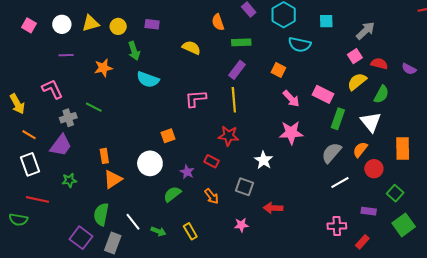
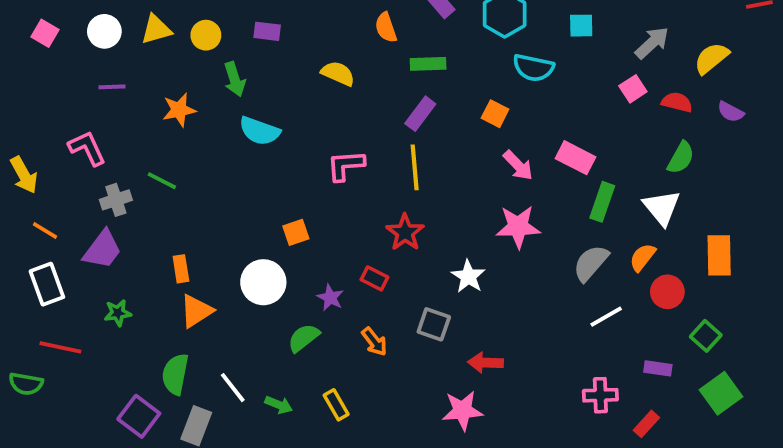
yellow semicircle: (357, 82) -> (711, 58), moved
red star: (229, 136) -> (405, 232), turned 30
pink star: (241, 225) -> (462, 411), moved, size x1.5

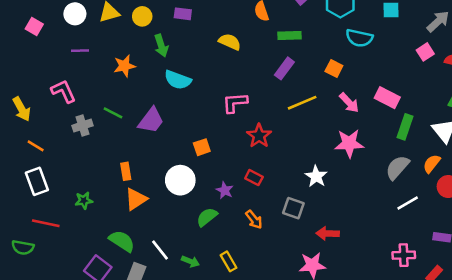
pink square: (45, 33) -> (34, 27), moved
yellow line: (415, 167) -> (302, 103), moved, turned 72
red star: (405, 232) -> (259, 136), moved
purple trapezoid: (102, 250) -> (151, 120), moved
green semicircle: (175, 374) -> (122, 241), turned 112

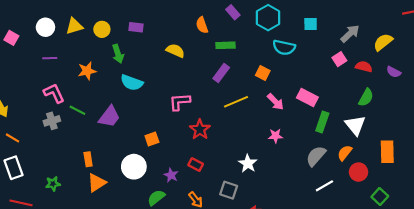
pink L-shape: (63, 91) -> (54, 93), moved
pink star: (349, 143) -> (275, 136), size x0.6

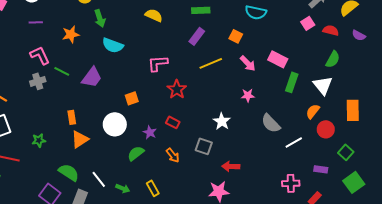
gray semicircle: (316, 156) -> (271, 123), moved, turned -85

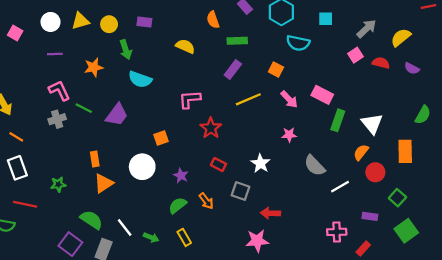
green semicircle: (333, 59) -> (423, 115), moved
red rectangle: (173, 122) -> (218, 165), moved
green semicircle: (136, 153) -> (178, 205), moved

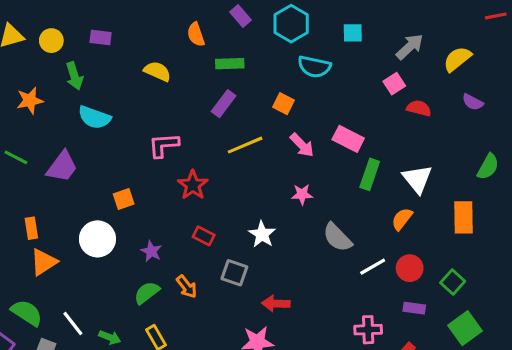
red semicircle: (381, 63) -> (419, 108), moved
red circle: (375, 172) -> (410, 268), moved

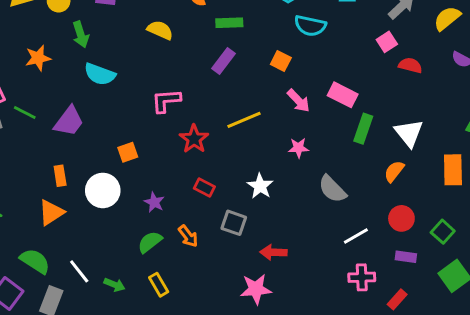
yellow line: (245, 145) -> (244, 120), moved
orange rectangle: (31, 228) -> (60, 176), moved
white line: (373, 267) -> (356, 236), moved

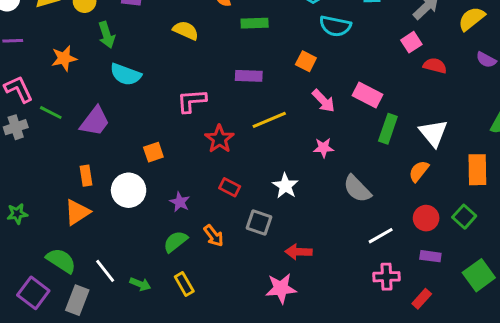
purple rectangle: (223, 61) -> (249, 76), moved, turned 55
green square: (443, 232) -> (464, 217), moved

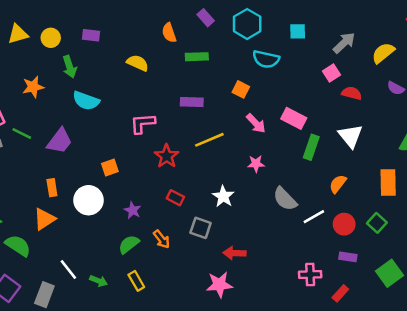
white triangle: (433, 133) -> (350, 136), moved
white line: (381, 236) -> (314, 217), moved
green semicircle: (61, 261) -> (18, 246), moved

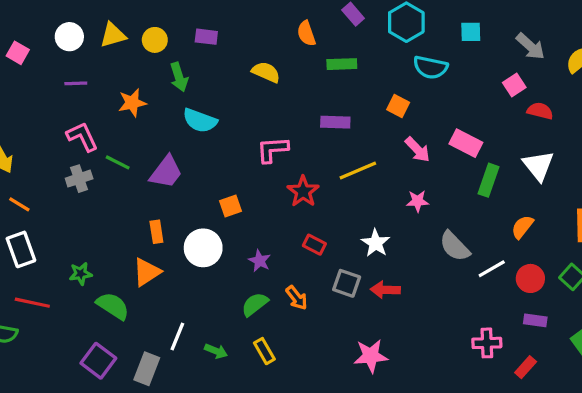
gray arrow: (344, 43) -> (530, 46), turned 85
red arrow: (235, 253) -> (385, 290), moved
white line: (68, 269) -> (177, 337), turned 60

